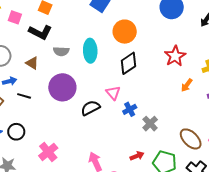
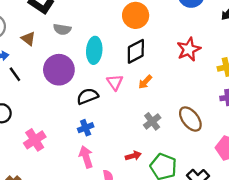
cyan ellipse: (90, 51) -> (94, 50), moved
orange arrow: (187, 85) -> (145, 82), moved
black line: (24, 96) -> (15, 74), turned 32
blue cross: (130, 109) -> (86, 128), moved
brown ellipse: (191, 139) -> (190, 119), moved

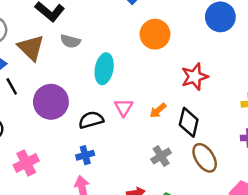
brown triangle: (28, 39) -> (31, 48), size x1.6
red star: (189, 49) -> (195, 77), moved
black diamond: (136, 51) -> (189, 122), moved, turned -55
purple circle: (59, 70) -> (51, 102), moved

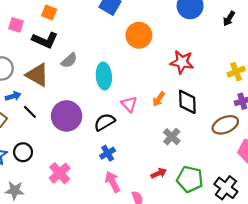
gray semicircle: (70, 41) -> (69, 60), turned -42
red star: (195, 77) -> (182, 62), turned -30
brown ellipse: (205, 158) -> (225, 125), moved, turned -65

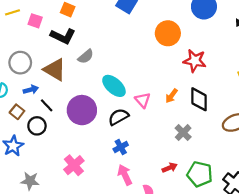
orange circle: (139, 35) -> (168, 33), moved
cyan ellipse: (104, 76) -> (114, 86), moved, turned -45
black circle: (23, 152) -> (37, 126), moved

